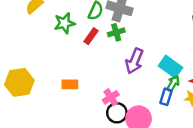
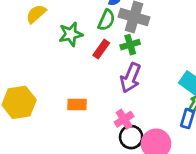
purple arrow: (134, 61) -> (131, 78), moved

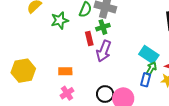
red rectangle: (101, 49) -> (89, 38), moved, turned -48
pink cross: (124, 119) -> (67, 93), moved

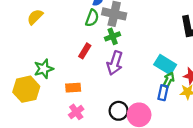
green star: (60, 20) -> (44, 69), moved
red rectangle: (89, 38) -> (85, 51), moved, turned 48

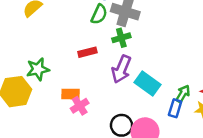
red rectangle: (85, 51) -> (87, 52), turned 40
cyan rectangle: (165, 65) -> (148, 83), moved
pink cross: (76, 112) -> (80, 106), moved

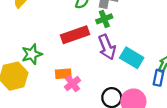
red rectangle: (87, 52) -> (75, 35), size x1.6
purple arrow: (121, 69) -> (107, 47), turned -40

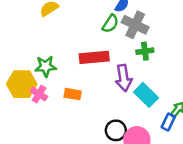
green cross: (104, 19) -> (145, 51), moved
pink cross: (72, 84) -> (39, 94), moved, turned -35

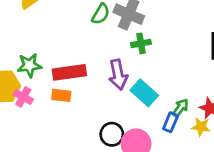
red rectangle: (94, 57) -> (69, 72), moved

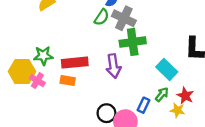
green cross: (141, 43) -> (133, 42), size x1.6
cyan rectangle: (144, 93) -> (167, 69), moved
blue rectangle: (171, 122) -> (144, 105), moved

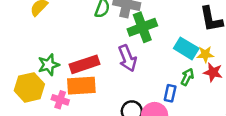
pink cross: (37, 81) -> (60, 100), moved
orange rectangle: (68, 81) -> (81, 86), size x1.6
yellow star: (178, 110) -> (205, 54), moved

